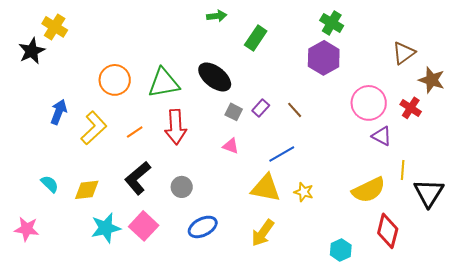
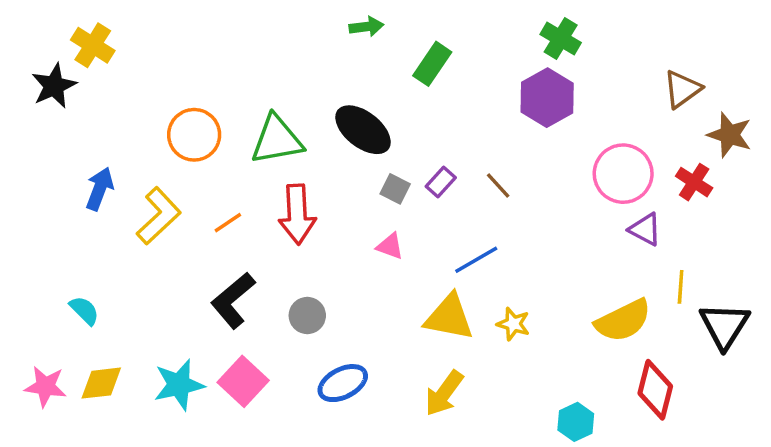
yellow diamond: (87, 190) -> (101, 383), moved

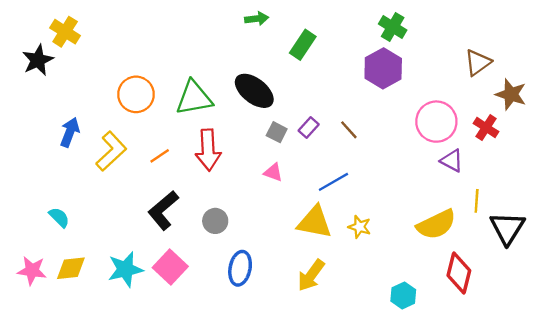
blue ellipse: (343, 383) -> (240, 268), turned -52

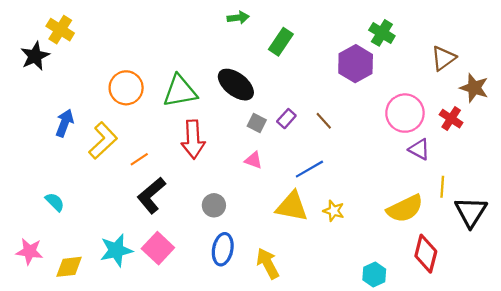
green cross: (393, 27) -> (382, 33), moved
orange line: (160, 156) -> (139, 159), moved
gray circle: (215, 221) -> (214, 205), moved
yellow diamond: (71, 268) -> (69, 267), moved
yellow arrow: (311, 275) -> (268, 263), moved, turned 116

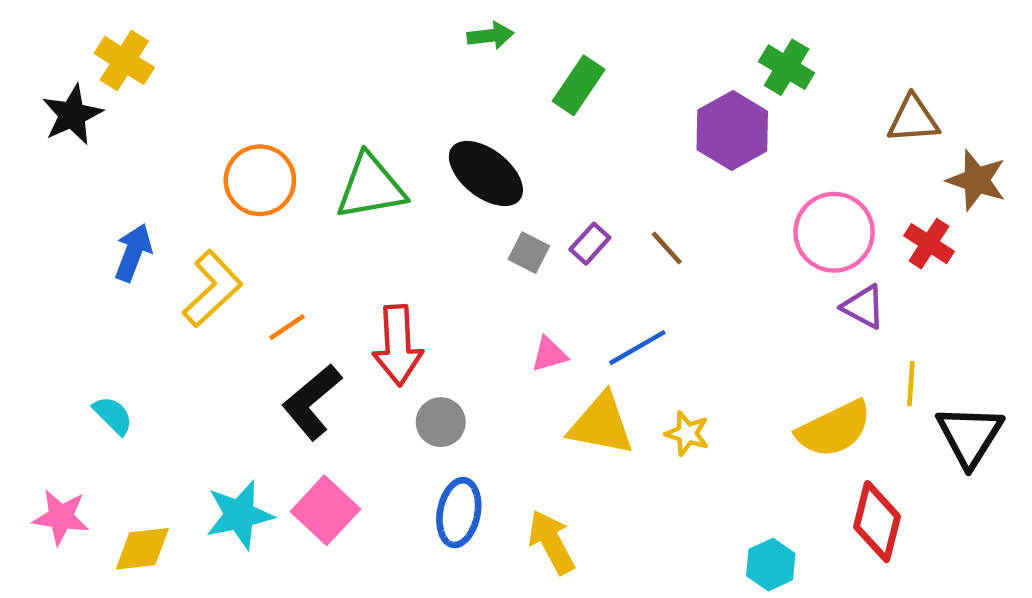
brown triangle: (443, 58) -> (913, 119), turned 32
red arrow: (193, 139) -> (398, 345), moved
pink triangle: (253, 160) -> (549, 354), moved, turned -36

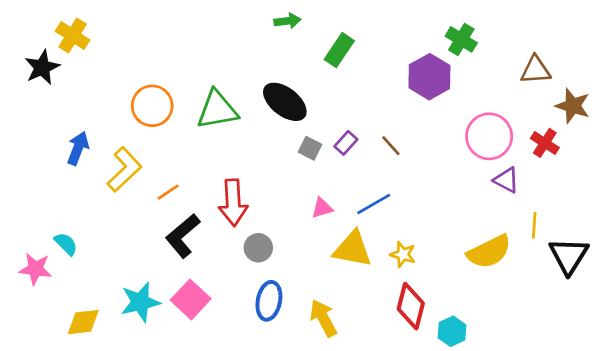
pink star: (61, 517) -> (35, 269), moved
red diamond: (877, 522) -> (411, 306), moved

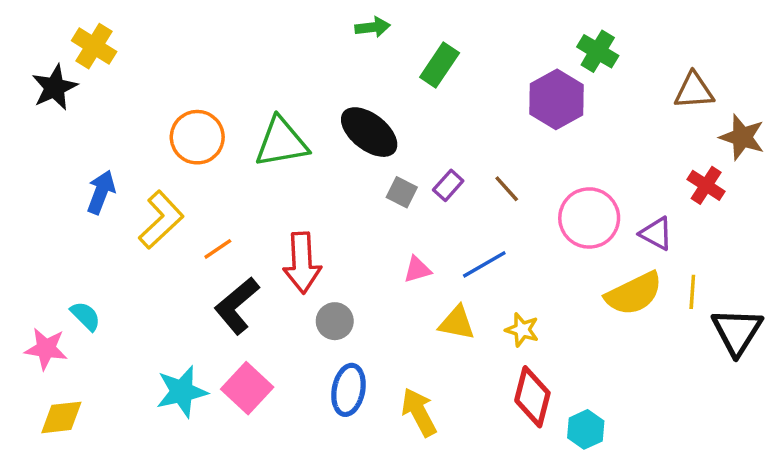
pink circle: (489, 136) -> (589, 218), moved
yellow triangle: (352, 249) -> (457, 323), size x0.7
yellow semicircle: (489, 252) -> (634, 294), moved
yellow diamond: (83, 322) -> (61, 417), moved

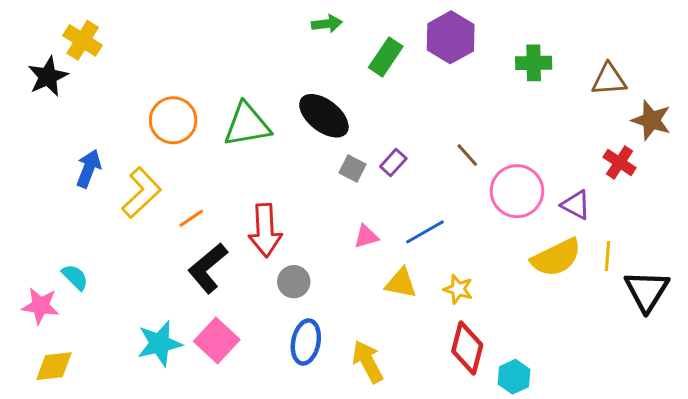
green cross: (598, 51) -> (534, 63), moved, turned -32
purple hexagon: (556, 99) -> (451, 37), moved
brown line: (507, 189) -> (467, 155), moved

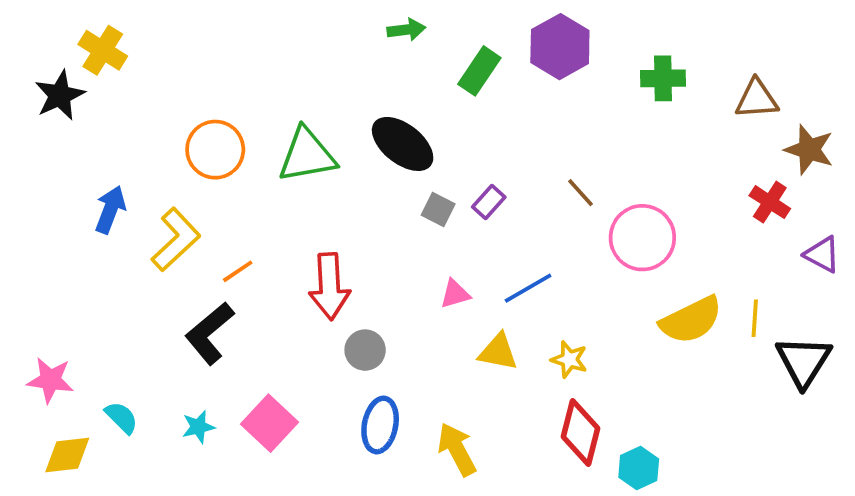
purple triangle: (576, 205) -> (822, 255), moved
black L-shape: (208, 268) -> (210, 333), moved
cyan semicircle: (75, 277) -> (122, 418), moved
cyan star: (160, 343) -> (198, 427), size x0.6

